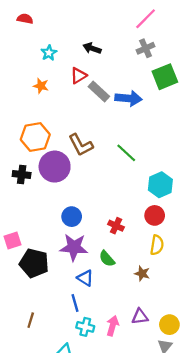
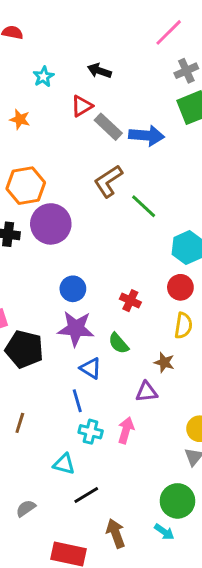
gray cross: (146, 48) -> (186, 71), moved
orange star: (41, 86) -> (20, 119), moved
brown L-shape: (81, 145) -> (108, 181), moved, turned 85
purple triangle: (140, 317) -> (147, 392), moved

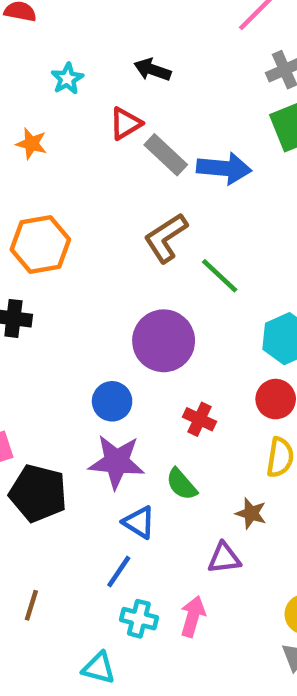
purple circle: (51, 224) -> (164, 341), moved
blue line: (77, 401) -> (119, 572), turned 50

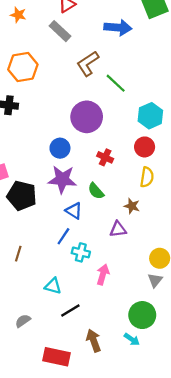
gray rectangle: (166, 155) -> (60, 31), moved
pink arrow: (193, 616) -> (103, 274), moved
cyan cross: (139, 619) -> (81, 252), moved

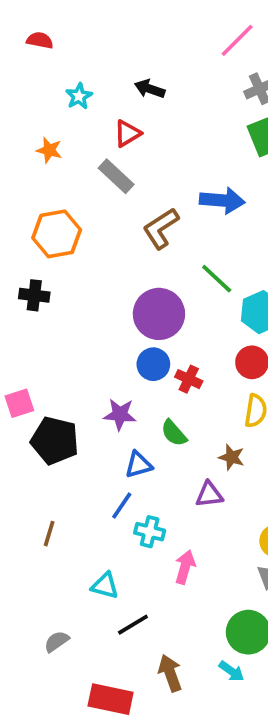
blue arrow: (118, 28) -> (222, 200), moved
green line: (116, 83) -> (217, 279), moved
blue circle: (60, 148) -> (153, 364), moved
purple star: (62, 179) -> (120, 414), size x0.7
blue triangle: (74, 211) -> (138, 465), turned -48

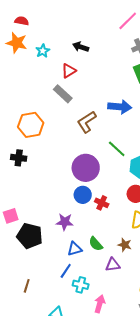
orange star: (49, 150) -> (17, 43), moved, size x1.5
green semicircle: (174, 433) -> (96, 244), moved

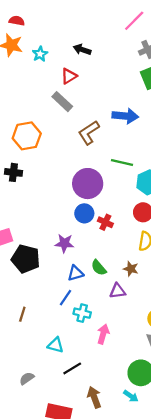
green line: (117, 149) -> (122, 162), turned -30

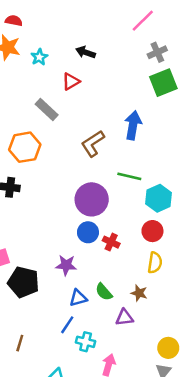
gray rectangle: (62, 102) -> (47, 109), moved
blue arrow: (125, 116) -> (133, 125), turned -85

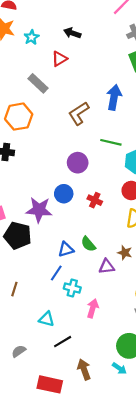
purple circle: (92, 199) -> (78, 163), size x0.7
blue circle: (88, 232) -> (64, 194), moved
purple star: (66, 265) -> (39, 210), moved, size x1.4
brown star: (139, 293) -> (125, 253), moved

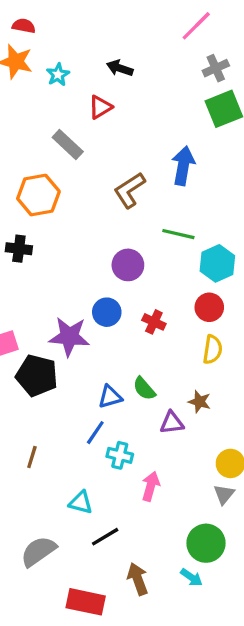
gray semicircle: (19, 351) -> (38, 551), size x1.6

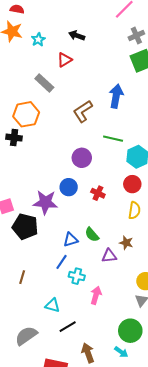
black cross: (19, 249) -> (14, 138), moved

